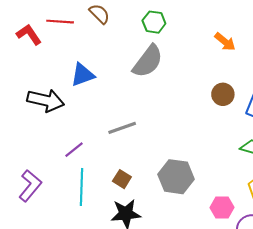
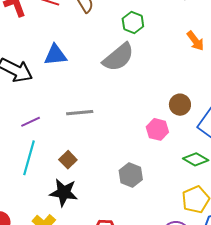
orange arrow: (225, 42) -> (195, 41), moved
gray hexagon: (176, 177) -> (131, 175), moved, size x0.7
pink hexagon: (222, 207) -> (157, 129), moved

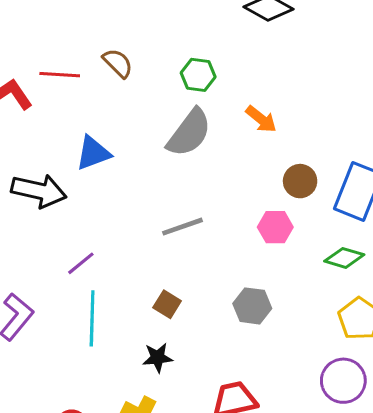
orange arrow: (195, 41) -> (261, 119), moved
gray line: (80, 113) -> (182, 227), moved
brown square: (68, 160) -> (167, 304), moved
black star: (64, 192) -> (158, 358), size x0.7

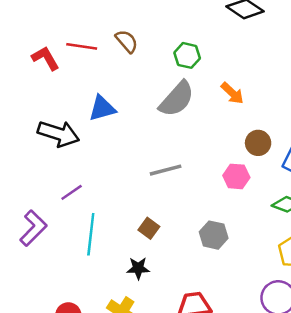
purple line: (81, 263) -> (72, 192), moved

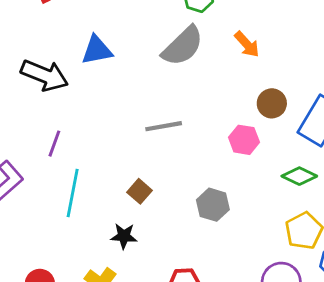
purple line: (72, 192) -> (54, 144), turned -40

